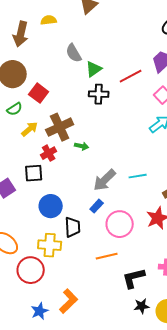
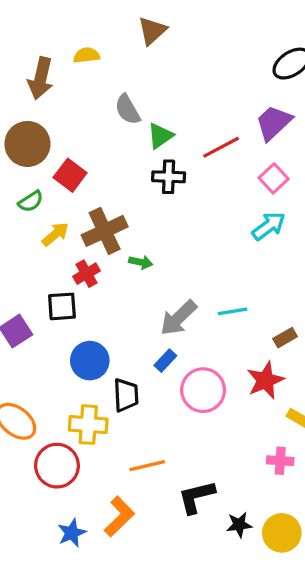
orange line: (107, 256) -> (147, 466), moved
black L-shape: (134, 278) -> (196, 497), moved

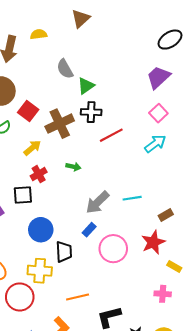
red line: (221, 147) -> (111, 135), moved
brown cross: (105, 231) -> (60, 124), moved
yellow arrow: (55, 234) -> (32, 148), moved

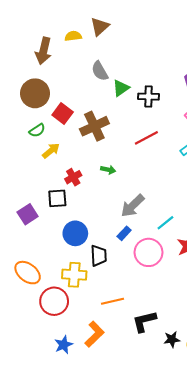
brown triangle: (81, 19) -> (100, 27), moved
black cross: (91, 112) -> (148, 97), moved
yellow arrow: (32, 148) -> (51, 151), moved
cyan line: (132, 198) -> (165, 223), moved, turned -30

